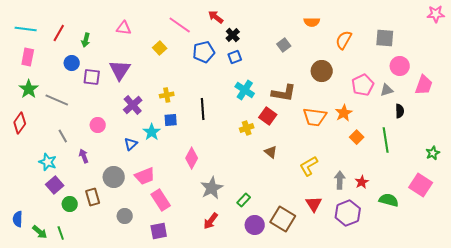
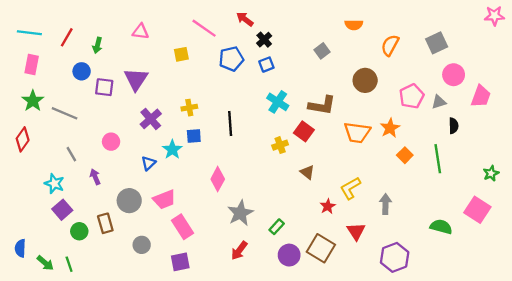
gray square: (385, 38) -> (437, 43), turned -30
yellow square: (160, 48) -> (181, 54), turned 32
red star: (362, 182) -> (328, 206), moved
purple hexagon: (348, 213) -> (395, 257), moved

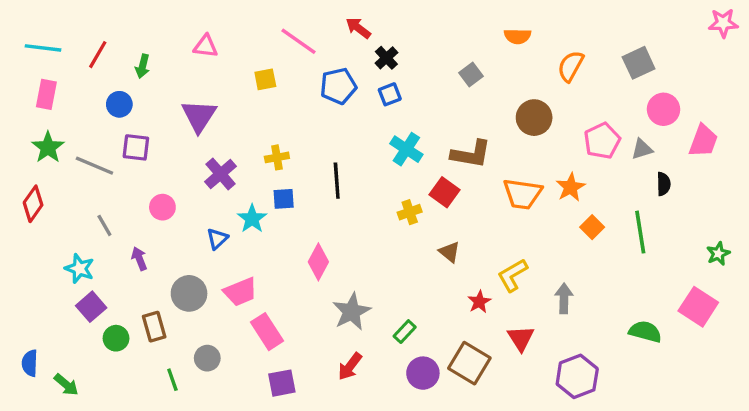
purple square: (104, 87) -> (136, 147), moved
purple square: (180, 262) -> (282, 383), moved
green line: (69, 264) -> (172, 380), moved

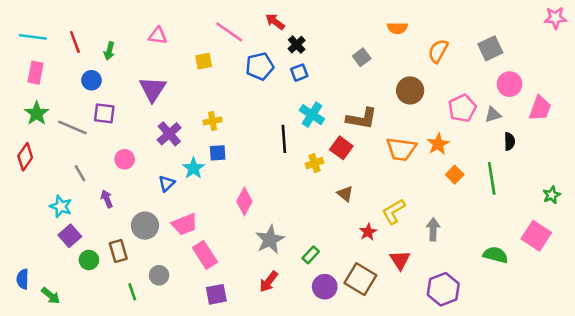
red line: (98, 55) -> (75, 42), turned -50
black line: (337, 181) -> (284, 139), moved

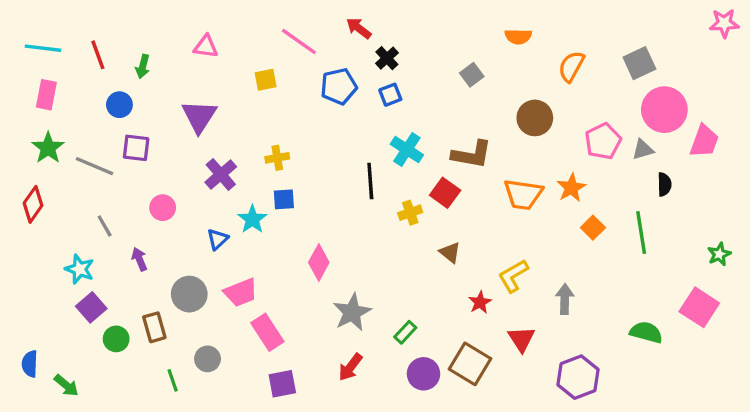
pink circle: (510, 84) -> (664, 110), size x1.4

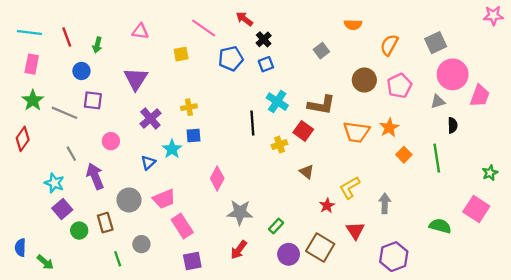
pink pentagon: (603, 141) -> (399, 86), moved
purple arrow: (139, 259) -> (95, 176), size x1.6
gray star: (352, 312) -> (240, 212), turned 30

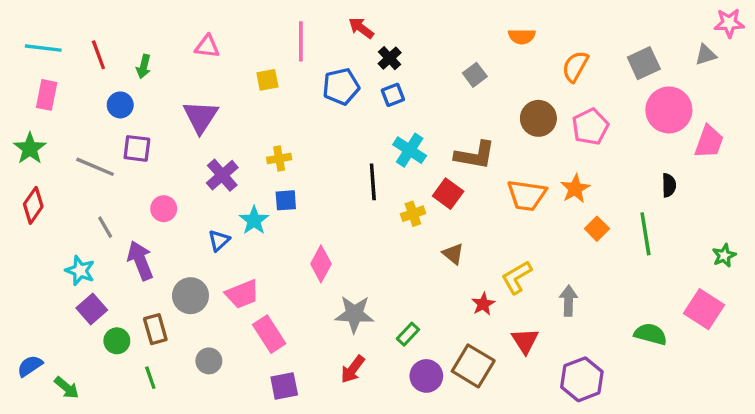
pink line: (204, 28) -> (301, 41), turned 55
green star: (33, 100) -> (30, 148), moved
gray triangle: (438, 102) -> (706, 55), moved
blue semicircle: (20, 247) -> (30, 366), turned 54
green line: (118, 259) -> (150, 378), moved

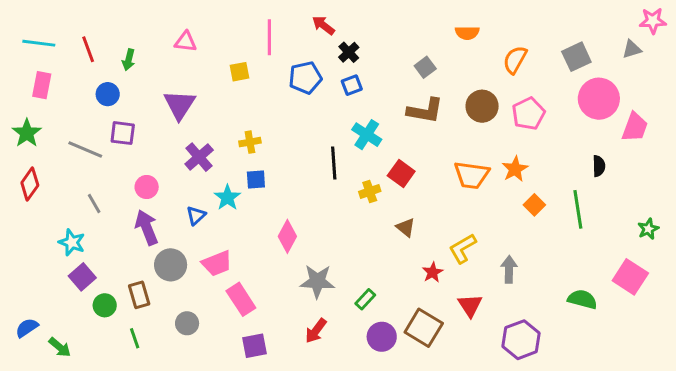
brown L-shape: (475, 155) -> (425, 111), moved
purple arrow: (140, 261) -> (147, 227), moved

